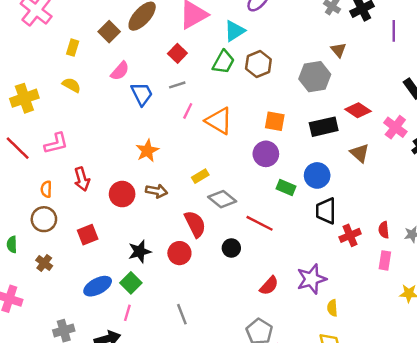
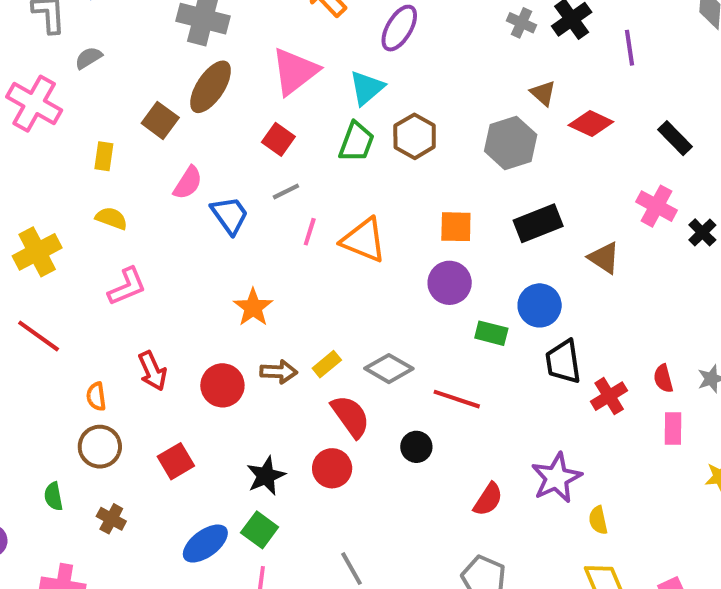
red diamond: (358, 110) -> (591, 124), moved
pink L-shape: (56, 143) -> (127, 287), moved
yellow rectangle: (200, 176) -> (327, 364), moved

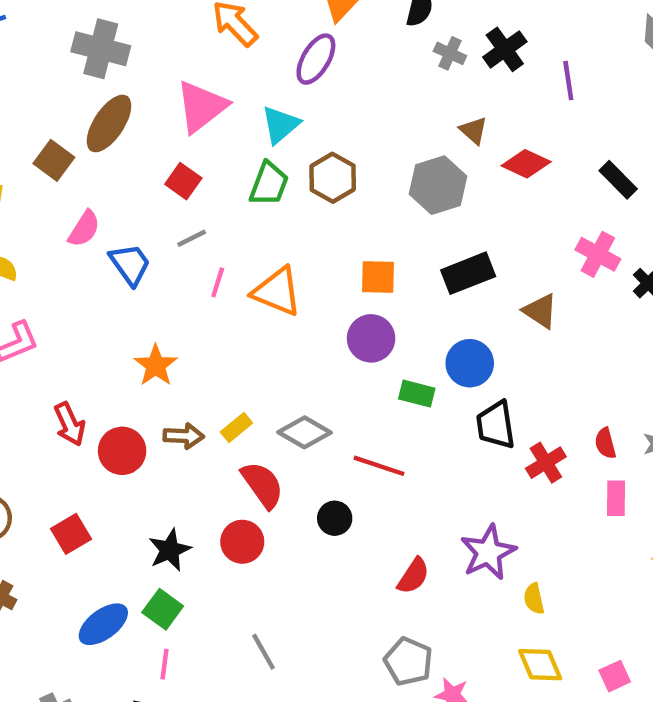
red arrow: (152, 371) -> (70, 424), moved

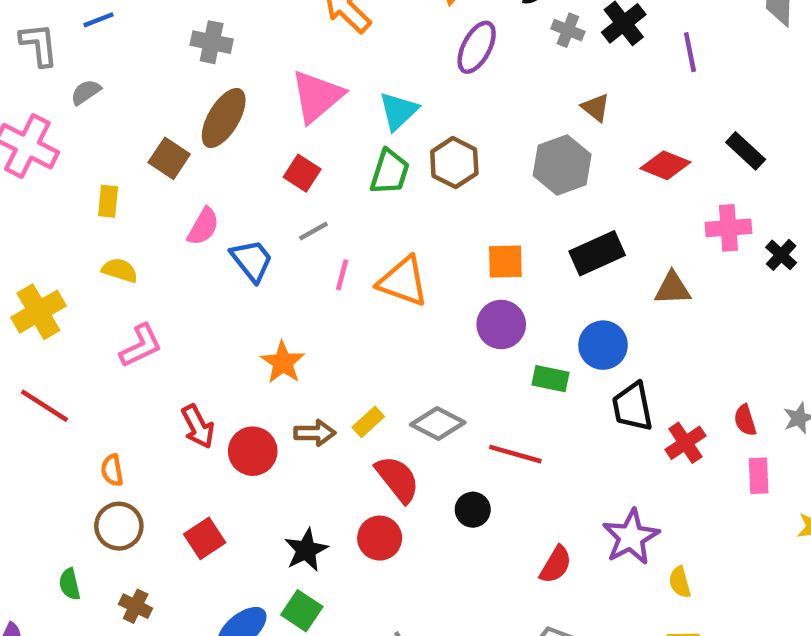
gray cross: (101, 49) -> (212, 42), size x0.7
purple ellipse: (316, 59) -> (477, 47), moved
red diamond: (526, 164) -> (665, 165), moved
pink cross: (598, 254) -> (728, 228), turned -30
brown triangle: (540, 311) -> (673, 288), turned -33

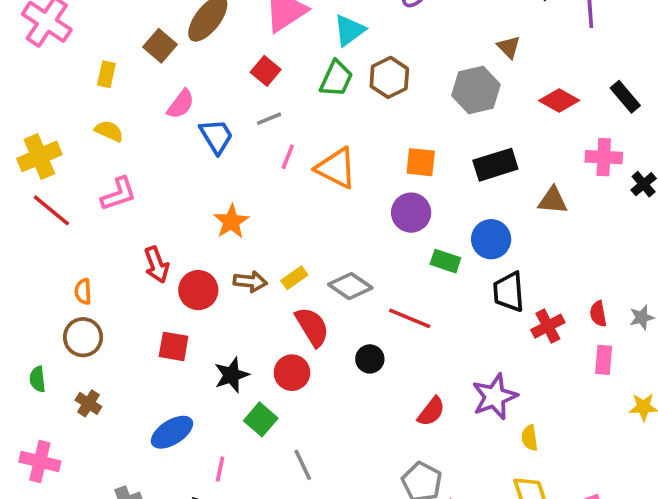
red line: (44, 406) -> (51, 210), moved
red square: (205, 538) -> (174, 346), moved, turned 36
green square: (302, 611) -> (261, 419), moved

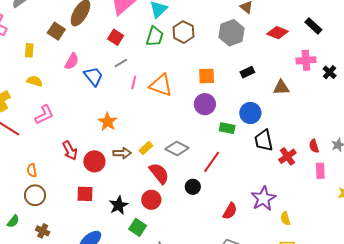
black rectangle: (495, 165) -> (247, 72), size x0.6
red line: (410, 318) -> (212, 162), turned -70
green semicircle: (38, 379) -> (13, 221), turned -128

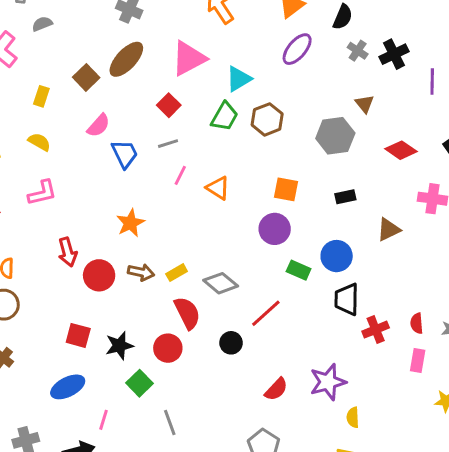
orange triangle: (161, 85) -> (218, 188), size x0.7
brown triangle: (281, 88) -> (389, 230), turned -36
red square: (85, 194) -> (78, 335), moved

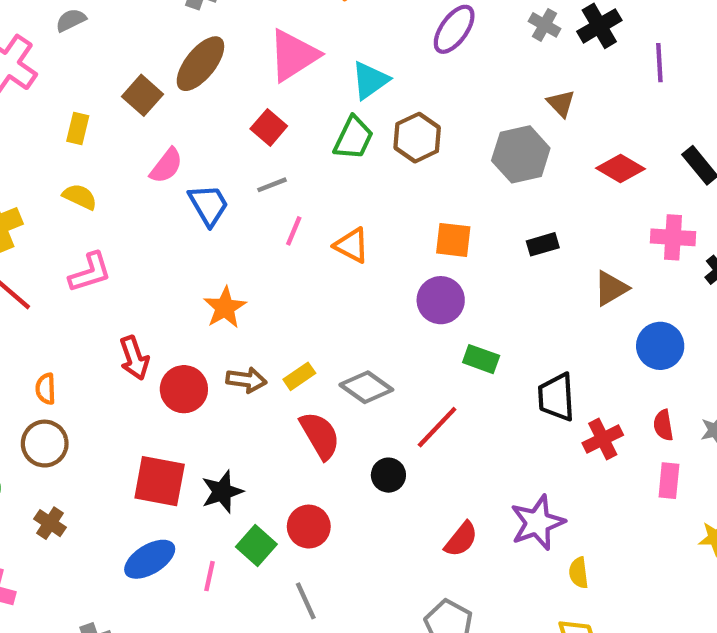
blue circle: (337, 256) -> (660, 346), moved
red square: (78, 335) -> (160, 481), size x1.4
red circle: (168, 348) -> (309, 527), moved
pink line: (103, 420) -> (209, 576), moved

